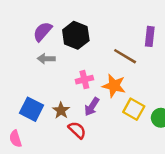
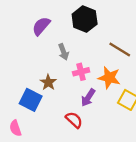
black hexagon: (76, 35) -> (85, 19), moved
gray arrow: (46, 59) -> (63, 52), moved, turned -112
brown star: (61, 110) -> (48, 82), moved

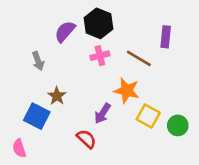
purple semicircle: (41, 26) -> (65, 31), moved
gray arrow: (63, 52) -> (38, 61), moved
pink cross: (81, 72) -> (100, 56), moved

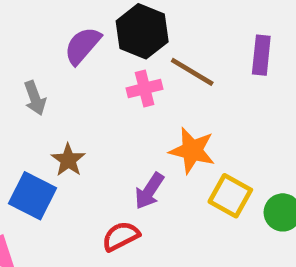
brown line: (139, 58) -> (192, 72), moved
red semicircle: (86, 139) -> (121, 236), turned -70

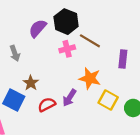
purple rectangle: (261, 55) -> (123, 59), moved
red semicircle: (121, 236) -> (47, 105), moved

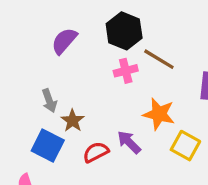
purple semicircle: (38, 28) -> (64, 41), moved
gray arrow: (15, 53) -> (49, 101), moved
purple arrow: (69, 98) -> (129, 142), turned 102

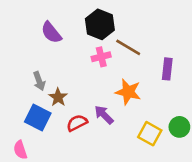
purple semicircle: (64, 41) -> (51, 33), turned -80
yellow square: (185, 146) -> (150, 134), moved

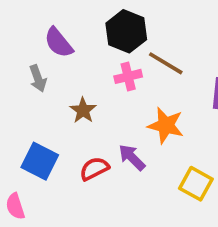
gray arrow: (39, 81) -> (38, 78), moved
brown star: (58, 97) -> (83, 110), moved

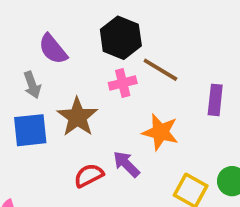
brown star: (83, 110) -> (77, 117), size x1.5
blue square: (40, 161) -> (30, 130), moved, turned -33

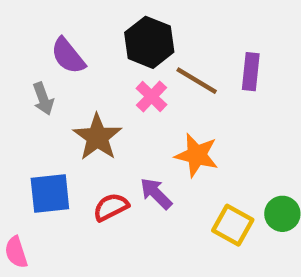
pink cross: (123, 83) -> (151, 96), turned -32
purple rectangle: (215, 100) -> (251, 72), moved
blue square: (30, 130) -> (50, 194), moved

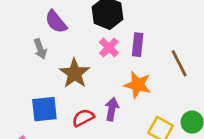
purple rectangle: (251, 72) -> (138, 45), moved
brown line: (197, 81) -> (179, 63), moved, turned 32
purple arrow: (156, 194) -> (112, 109), turned 55

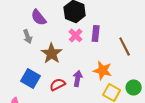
orange star: (138, 85) -> (103, 70), moved
blue square: (44, 109) -> (31, 78), turned 36

